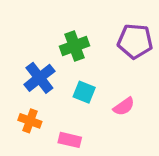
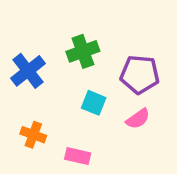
purple pentagon: (135, 41) -> (140, 74), moved
blue cross: (39, 78) -> (28, 71), moved

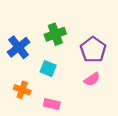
purple pentagon: (140, 74) -> (93, 50), turned 30
cyan square: (94, 103) -> (48, 69), moved

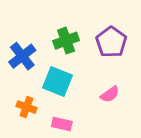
purple pentagon: (93, 50) -> (111, 42), moved
cyan square: (48, 69) -> (58, 82), size x1.5

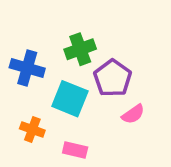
purple pentagon: (111, 42) -> (113, 78), moved
blue cross: (22, 56) -> (27, 68), turned -36

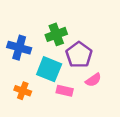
pink rectangle: (75, 150) -> (65, 91), moved

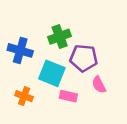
purple pentagon: (79, 55) -> (84, 58), turned -30
pink semicircle: (93, 80) -> (99, 85), turned 98

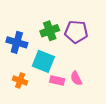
purple pentagon: (84, 58) -> (76, 32), moved
pink semicircle: (99, 85) -> (76, 78), moved

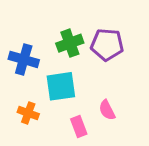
cyan square: (43, 61) -> (61, 86), turned -30
pink rectangle: (57, 81) -> (79, 126), moved, turned 56

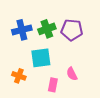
blue cross: (24, 59) -> (22, 30), moved, turned -30
pink rectangle: (79, 126) -> (53, 85), turned 32

